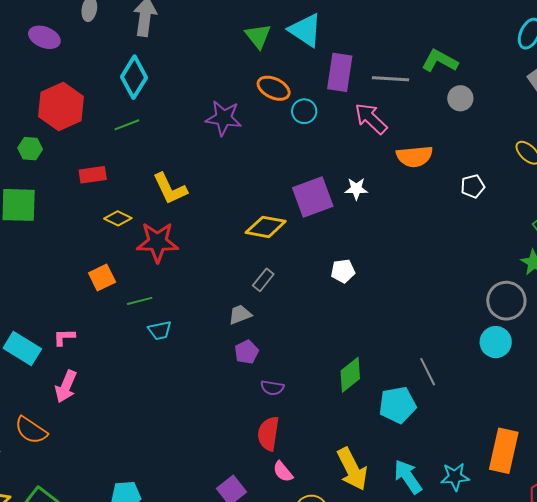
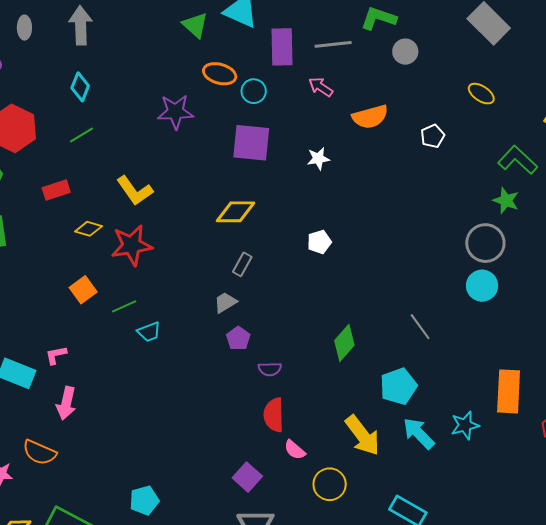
cyan diamond: (134, 77) -> (80, 87), size x0.7
pink arrow: (371, 119) -> (321, 87), size x0.7
purple square: (313, 197) -> (251, 143), moved, turned 36
cyan pentagon: (397, 405) -> (398, 386), moved

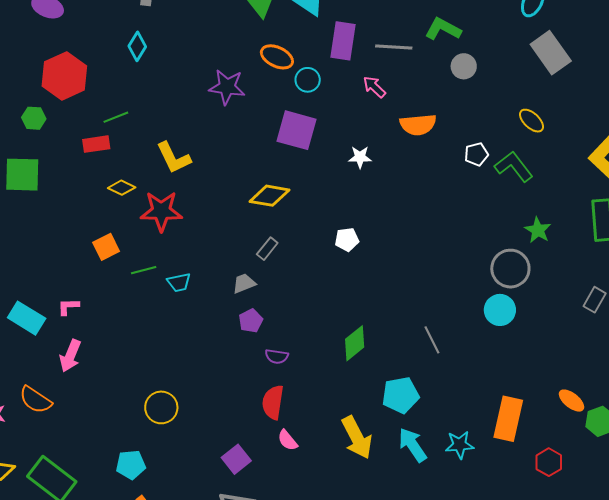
green line: (81, 135) -> (116, 117), moved
green L-shape: (518, 160) -> (514, 167), moved
cyan trapezoid: (149, 332) -> (179, 282), moved
yellow circle: (330, 484) -> (161, 407), moved

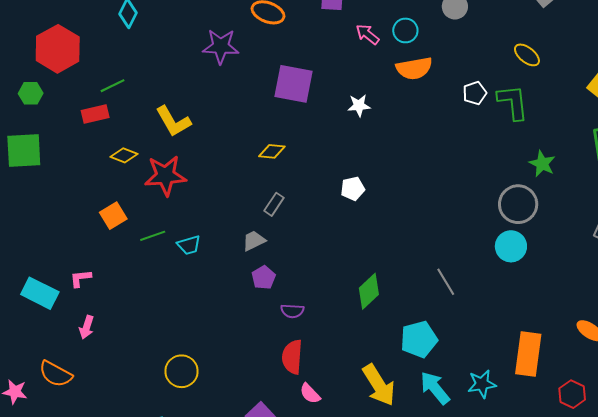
cyan circle: (308, 80) -> (405, 30), moved
green L-shape: (514, 167) -> (513, 102), turned 36
yellow diamond: (269, 196) -> (272, 151), size x0.7
pink arrow: (70, 356) -> (87, 327), size x0.7

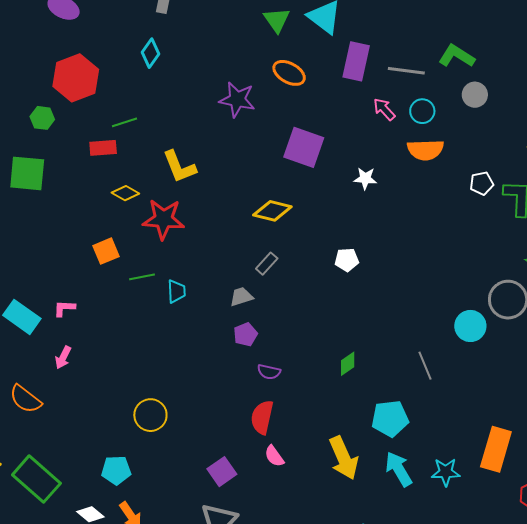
yellow diamond: (272, 151) -> (272, 211), size x1.4
cyan trapezoid: (189, 245) -> (176, 291), turned -85
cyan circle: (511, 246) -> (470, 326), moved
green diamond: (369, 291) -> (348, 364), size x0.7

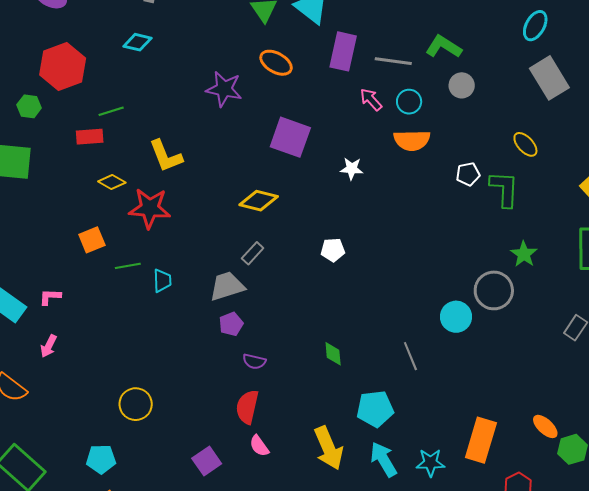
cyan diamond: (150, 53) -> (138, 42), turned 68
gray trapezoid: (241, 297) -> (227, 286), size x1.5
green diamond: (348, 364) -> (333, 354), turned -60

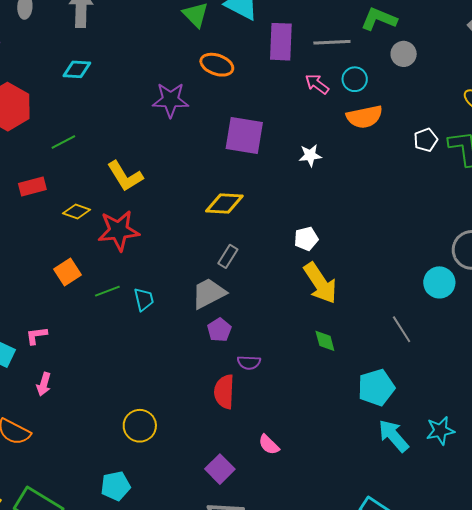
red rectangle: (90, 137) -> (32, 187), moved
red semicircle: (247, 407) -> (224, 392), moved
yellow arrow: (329, 448) -> (320, 283), moved

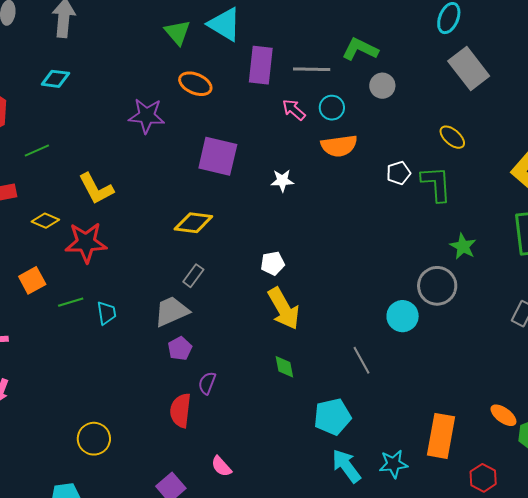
purple semicircle: (249, 363) -> (207, 383), turned 105

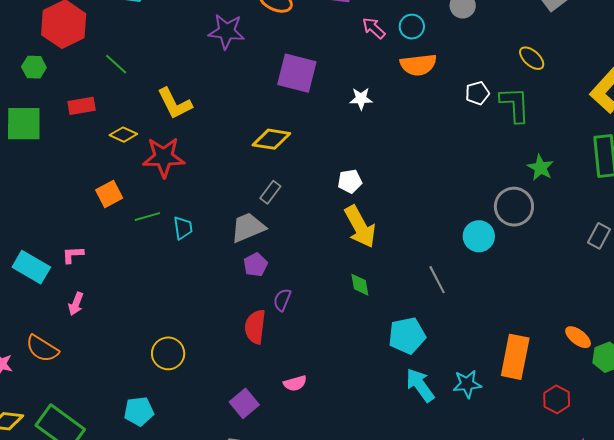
green line: (37, 150) -> (116, 64), turned 65
pink semicircle: (221, 466) -> (295, 383), turned -65

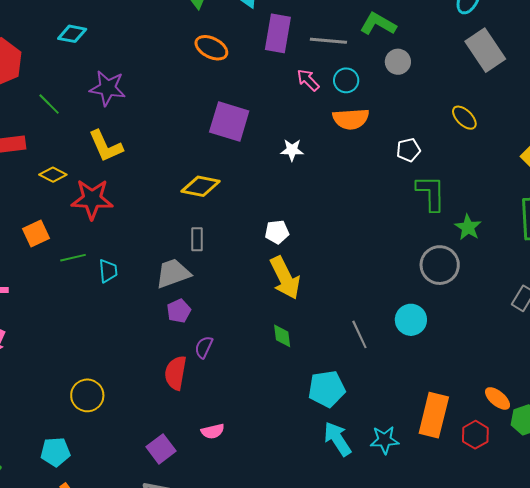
purple star: (226, 31) -> (108, 88), moved
green L-shape: (515, 105) -> (431, 193), moved
gray rectangle: (270, 192) -> (197, 239), turned -40
cyan circle: (479, 236) -> (411, 320), moved
red hexagon: (557, 399) -> (475, 435), moved

